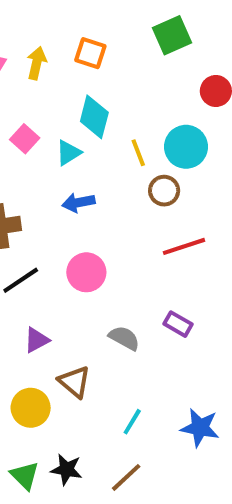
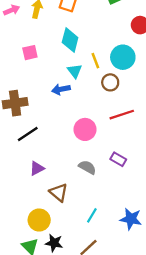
pink square: (25, 139) -> (30, 53), turned 35
cyan triangle: (68, 153) -> (75, 71), moved, turned -35
pink circle: (86, 272) -> (85, 129), moved
yellow circle: (31, 408) -> (39, 220), moved

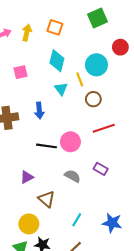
cyan circle: (123, 57) -> (96, 65), moved
blue arrow: (61, 89) -> (39, 111), moved, turned -84
black line: (28, 134) -> (47, 146), moved, turned 42

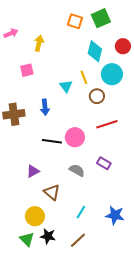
orange square: (55, 27) -> (75, 21), moved
yellow arrow: (27, 33) -> (39, 43), moved
cyan diamond: (57, 61) -> (95, 51), moved
cyan circle: (96, 65) -> (112, 74), moved

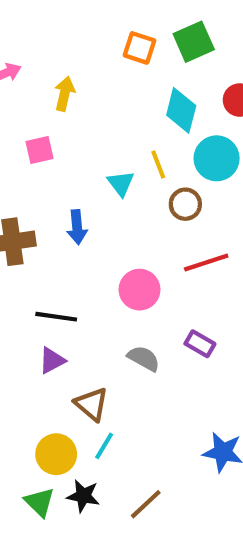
black line: (52, 141) -> (56, 317), moved
cyan line: (81, 212) -> (104, 446), moved

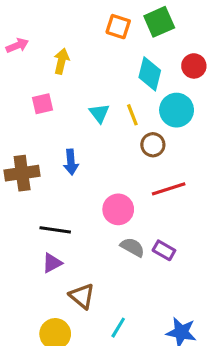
cyan triangle: (121, 183) -> (99, 113), moved
gray semicircle: (144, 358) -> (132, 247), moved
cyan line: (104, 446) -> (118, 328), moved

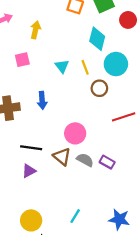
red circle: (194, 66) -> (128, 20), moved
red line: (169, 189) -> (124, 117), moved
brown triangle: (82, 296) -> (62, 157), moved

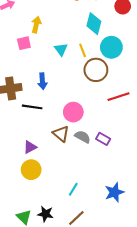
yellow arrow: (35, 30) -> (36, 25), moved
brown circle: (99, 88) -> (96, 70), size x1.5
black line: (31, 148) -> (32, 107), moved
blue star: (119, 219) -> (114, 192), turned -30
yellow circle: (31, 220) -> (31, 170), moved

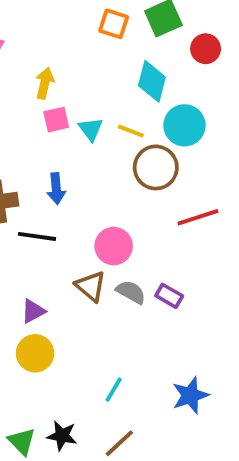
pink square: (24, 43) -> (56, 120), moved
yellow line: (83, 50) -> (131, 131), turned -48

